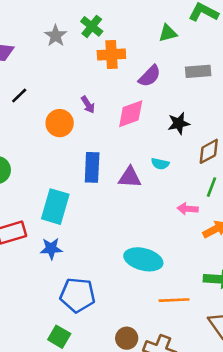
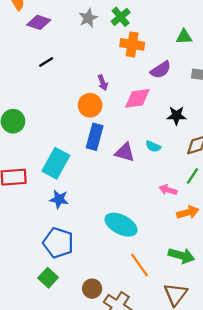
orange circle: (60, 123) -> (90, 105), moved
blue star: (51, 249) -> (59, 199), moved
orange line: (174, 300) -> (139, 265), turned 45
green square: (59, 337) -> (48, 278), moved

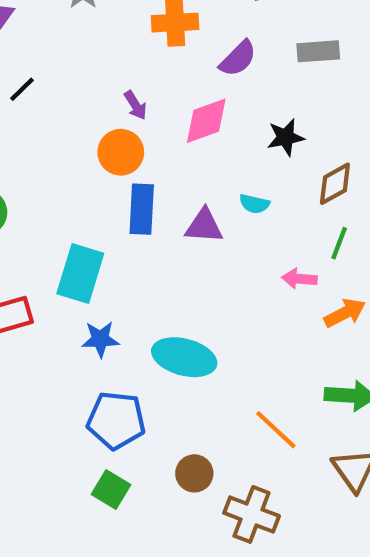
cyan ellipse: (121, 225) -> (184, 357), moved
brown circle: (92, 289) -> (194, 473), moved

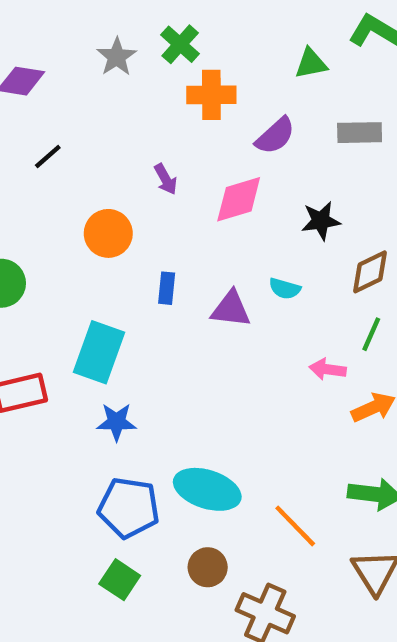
orange circle: (121, 152) -> (108, 233), moved
blue rectangle: (142, 209) -> (167, 288), size x0.6
cyan ellipse: (184, 357) -> (207, 489), moved

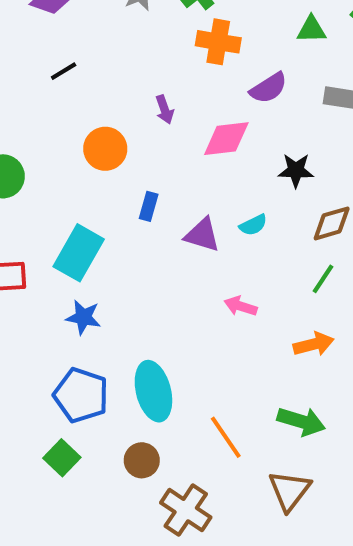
cyan semicircle: (285, 289) -> (253, 225), turned -52
pink arrow: (328, 369) -> (241, 306), moved
cyan ellipse: (207, 489) -> (153, 391), turned 48

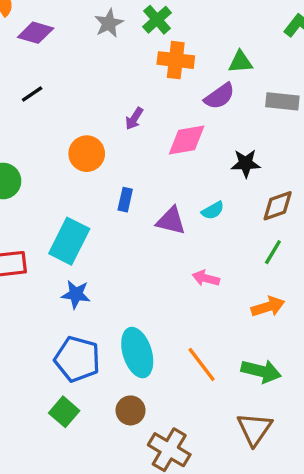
green triangle: (311, 29) -> (240, 62), moved
black line: (64, 71) -> (32, 94), moved
purple arrow: (165, 110) -> (134, 119), turned 55
orange line: (226, 437) -> (202, 364), moved

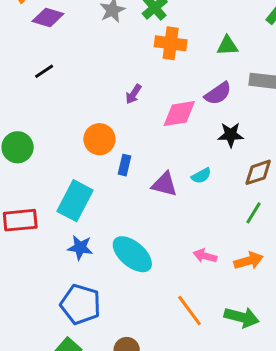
purple semicircle: (219, 96) -> (218, 93), moved
orange circle: (87, 154) -> (99, 139), moved
pink arrow: (206, 278) -> (205, 256), moved
cyan ellipse: (137, 353) -> (132, 254), moved, turned -33

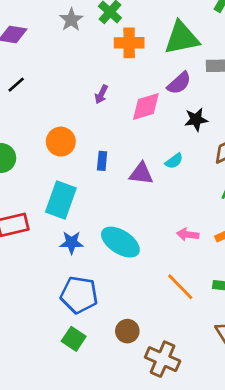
green triangle: (227, 46) -> (182, 38), size x1.8
orange circle: (99, 139) -> (61, 142), moved

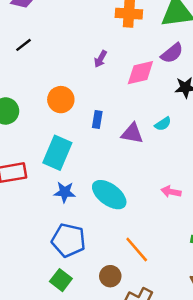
orange line: (180, 287) -> (137, 249), moved

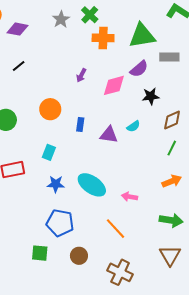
cyan rectangle: (57, 153) -> (49, 152), size x0.6
pink arrow: (171, 192) -> (130, 197), moved
brown circle: (110, 276) -> (79, 256), moved
green square: (61, 280) -> (40, 253), moved, turned -30

